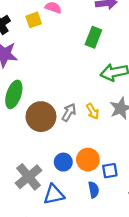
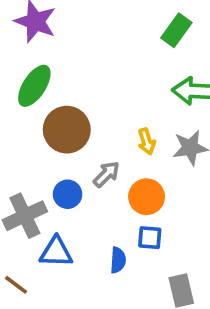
gray arrow: (69, 112) -> (106, 174), moved
orange circle: (88, 160) -> (147, 197), moved
blue circle: (63, 162) -> (68, 194), moved

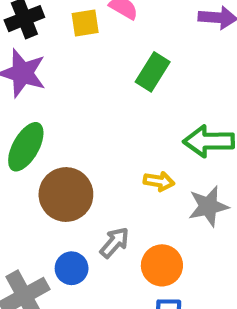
green rectangle: (176, 30) -> (153, 72), moved
yellow arrow: (147, 141) -> (159, 181), moved, turned -60

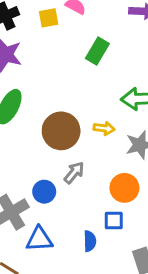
brown circle: (66, 195) -> (61, 131), moved
orange circle: (162, 265) -> (124, 188), moved

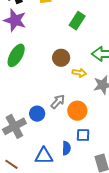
brown circle: (61, 131) -> (61, 58), moved, size x0.7
orange circle: (124, 188) -> (77, 111), moved
blue triangle: (39, 239) -> (44, 156), moved

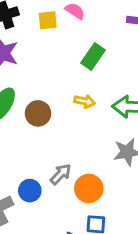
brown circle: (61, 58) -> (38, 113), moved
yellow arrow: (79, 73) -> (85, 101), moved

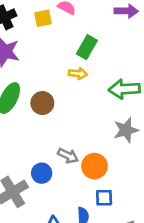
yellow arrow: (85, 101) -> (78, 74), moved
gray arrow: (61, 174) -> (68, 156), turned 78

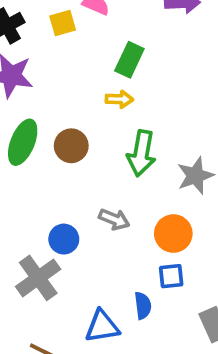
green arrow: (124, 89) -> (141, 153), moved, turned -72
orange circle: (95, 166) -> (173, 234), moved
blue circle: (42, 173) -> (64, 239), moved

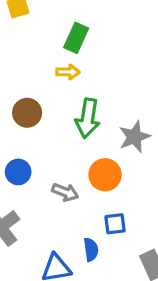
gray arrow: (114, 219) -> (65, 192), moved
orange circle: (173, 234) -> (105, 175), moved
blue circle: (64, 239) -> (18, 172), moved

